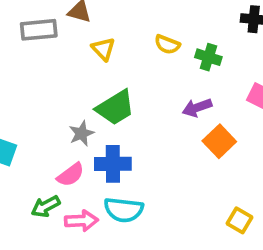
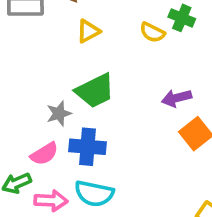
yellow triangle: (103, 49) -> (88, 31), turned 40
green cross: (208, 57) -> (182, 18), moved

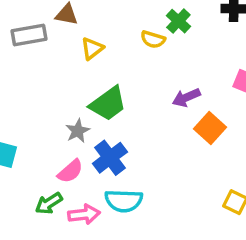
green cross: (182, 18) -> (178, 21), turned 30
blue cross: (87, 147) -> (110, 158), turned -32

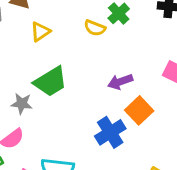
gray star: (78, 131) -> (22, 104), turned 30
blue cross: (110, 158) -> (110, 132), moved

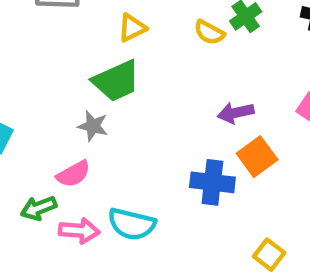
green trapezoid: (51, 82) -> (116, 81), moved
blue cross: (110, 132) -> (212, 182), turned 32

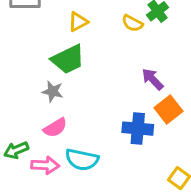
purple arrow: (236, 113) -> (153, 79), turned 60
pink semicircle: (73, 174) -> (55, 128), moved

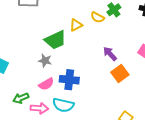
yellow triangle: (78, 22) -> (76, 25), moved
blue cross: (138, 129) -> (69, 80), moved

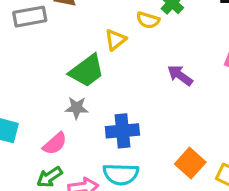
orange square: (120, 74) -> (190, 163), moved
pink semicircle: (46, 84) -> (55, 144), moved

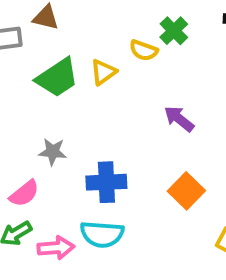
green trapezoid: (87, 71) -> (57, 78), moved
orange square: (190, 163) -> (186, 191), moved

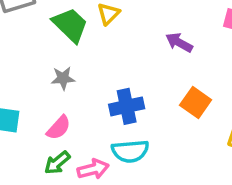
green trapezoid: (57, 78) -> (70, 25), turned -93
gray star: (53, 152) -> (63, 78), moved

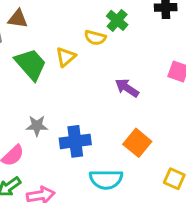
gray star: (63, 78) -> (37, 126), moved
cyan semicircle: (130, 151) -> (106, 179), moved

